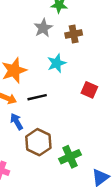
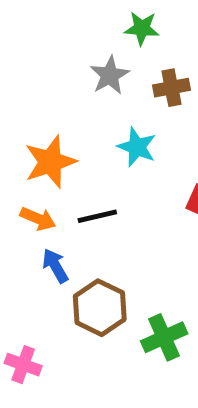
cyan star: (57, 63) -> (137, 147), turned -30

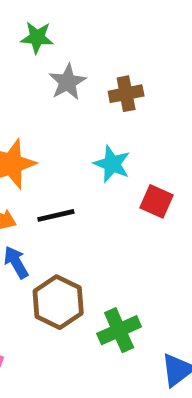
green star: (142, 28) -> (37, 37), moved
cyan star: (137, 147) -> (112, 164), moved

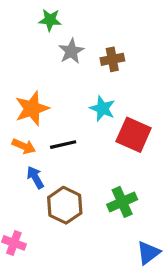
red square: (156, 201) -> (134, 135), size x1.5
green cross: (119, 330) -> (122, 202), moved

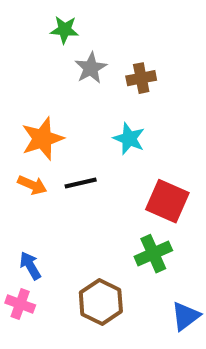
red square: (134, 135) -> (167, 201), moved
blue arrow: (35, 177) -> (30, 266), moved
brown hexagon: (65, 205) -> (101, 302), moved

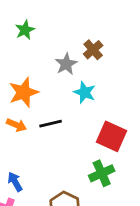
green star: (65, 30) -> (25, 30), moved, turned -30
gray star: (91, 68) -> (66, 64), moved
brown cross: (141, 78) -> (93, 50), turned -30

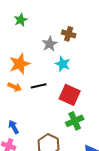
brown cross: (93, 50) -> (69, 34), turned -32
red square: (112, 136) -> (70, 95), moved

